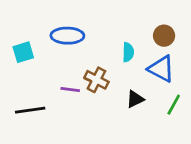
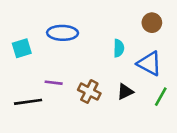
brown circle: (164, 36) -> (152, 23), moved
brown cross: (96, 80) -> (89, 92), moved
purple line: (70, 89) -> (54, 83), moved

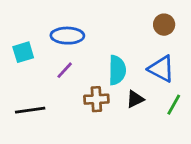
cyan semicircle: (119, 48) -> (117, 70), moved, size x1.5
purple line: (54, 83) -> (65, 70), moved, turned -54
brown cross: (89, 92) -> (96, 99), turned -30

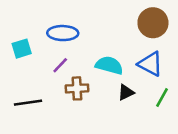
brown circle: (164, 25) -> (153, 23), size x1.5
cyan semicircle: (117, 70) -> (109, 65), turned -76
brown cross: (96, 99) -> (77, 88), moved

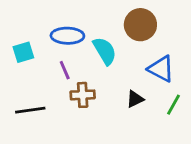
brown circle: (153, 23) -> (140, 25), moved
purple line: (60, 65) -> (65, 70), turned -66
cyan semicircle: (109, 65) -> (105, 51), moved, turned 44

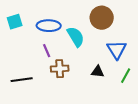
cyan square: (23, 52) -> (15, 22), moved
blue triangle: (161, 69) -> (117, 50), turned 30
black triangle: (135, 99) -> (98, 72), turned 32

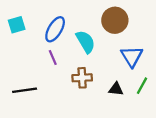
blue ellipse: (49, 26) -> (55, 29), turned -60
brown cross: (60, 69) -> (82, 78), moved
black triangle: (98, 72) -> (116, 89), moved

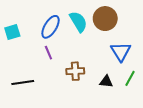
cyan square: (17, 25) -> (12, 32), moved
cyan semicircle: (86, 42) -> (78, 22), moved

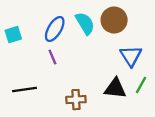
brown cross: (75, 71) -> (76, 100), moved
black triangle: (106, 81) -> (115, 88), size x1.5

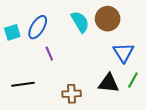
blue ellipse: (55, 29) -> (38, 27), moved

